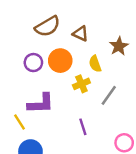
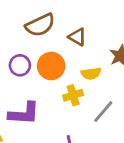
yellow semicircle: (95, 64) -> (91, 74), turned -84

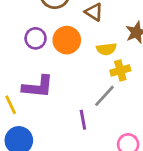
yellow cross: (73, 95) -> (120, 70), moved
gray line: (103, 112) -> (104, 96), moved

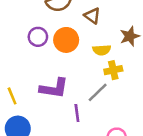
purple L-shape: (38, 87) -> (54, 88), moved

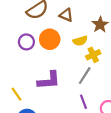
purple line: (77, 113) -> (84, 102), moved

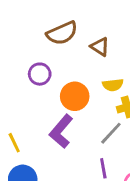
orange circle: (50, 39) -> (75, 96), moved
purple L-shape: (49, 80) -> (61, 131), turned 125

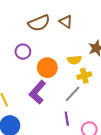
brown triangle: (100, 47) -> (66, 22), moved

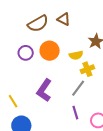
orange circle: (47, 68) -> (50, 51), moved

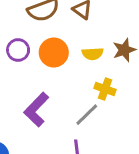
yellow semicircle: (76, 55) -> (93, 54), moved
yellow cross: (87, 69) -> (105, 89), turned 32

